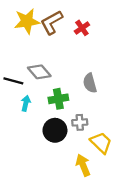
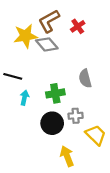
yellow star: (27, 21) -> (26, 36), moved
gray diamond: (39, 72) -> (47, 44), moved
yellow arrow: (83, 165) -> (67, 156), moved

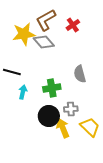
yellow arrow: (67, 156) -> (63, 128), moved

